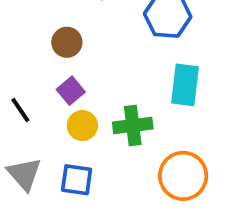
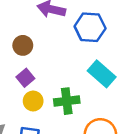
cyan rectangle: (185, 85) -> (102, 74), turned -56

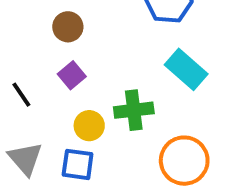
yellow circle: (33, 101) -> (89, 126), moved

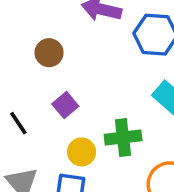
brown circle: (68, 27) -> (49, 53), moved

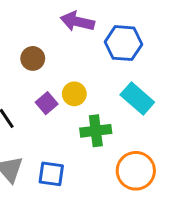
yellow circle: (82, 152) -> (74, 94), moved

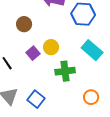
orange circle: (136, 171) -> (91, 97), size x0.6
blue square: (51, 174) -> (36, 99), turned 30

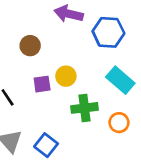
purple square: (33, 53) -> (42, 84), turned 32
orange circle: (91, 97) -> (119, 123), moved

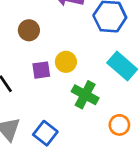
green cross: (85, 108) -> (85, 95), turned 35
orange circle: (119, 123) -> (119, 125), moved

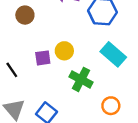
brown circle: (29, 30) -> (25, 15), moved

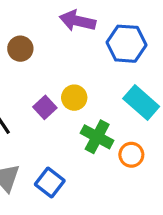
purple square: (43, 58) -> (45, 107), turned -35
orange circle: (111, 106) -> (131, 155), moved

